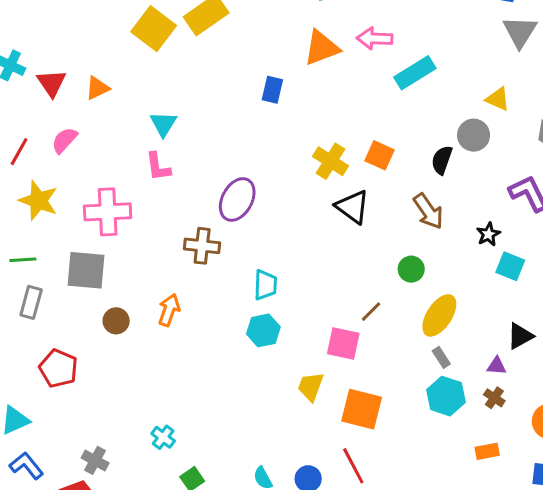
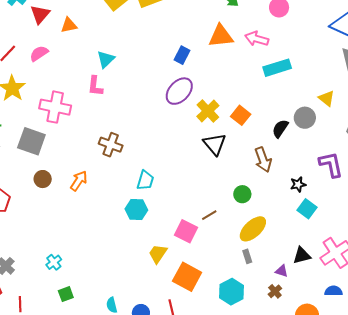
purple ellipse: (237, 199) -> (179, 91), moved
cyan hexagon: (446, 396) -> (232, 292), moved

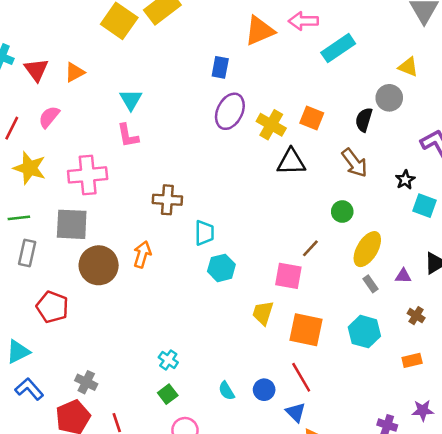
black triangle: (215, 144) -> (291, 162), turned -35
brown circle: (43, 179) -> (99, 265), size x1.8
cyan trapezoid: (145, 180) -> (204, 233), moved
cyan cross: (54, 262) -> (168, 360), moved
purple triangle: (282, 271) -> (403, 276), moved

